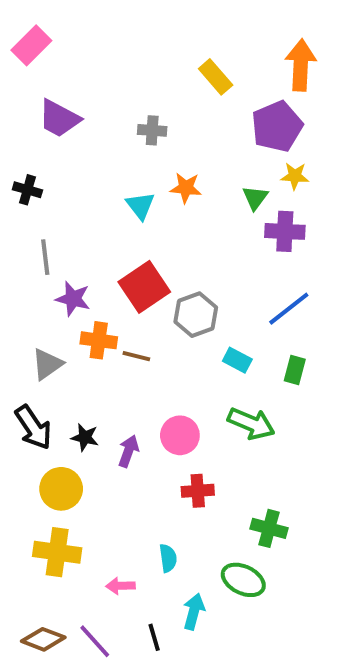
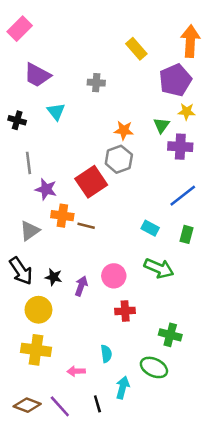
orange star: (186, 188) -> (124, 130), moved
cyan triangle: (140, 206) -> (56, 111), moved
gray hexagon: (196, 315) -> (119, 159), moved

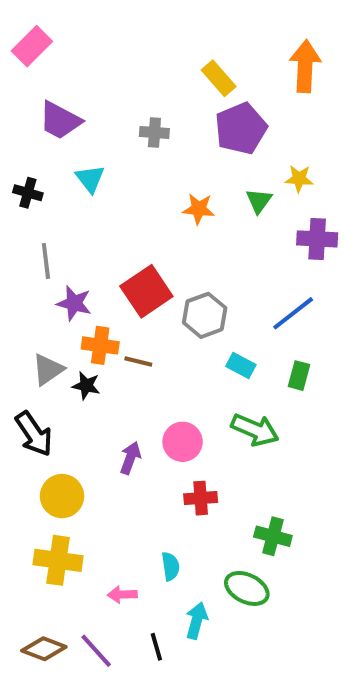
purple pentagon: (175, 80) -> (241, 128), moved
purple cross: (180, 147) -> (317, 239), moved
gray hexagon: (119, 159) -> (205, 315), moved
black star: (54, 277) -> (86, 386), moved

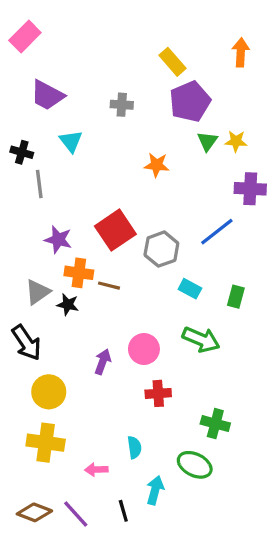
orange arrow: (305, 66) -> (241, 52), size x0.7
green triangle: (259, 201) -> (207, 141), moved
gray line: (46, 261) -> (39, 184), moved
blue line: (293, 313) -> (217, 232), moved

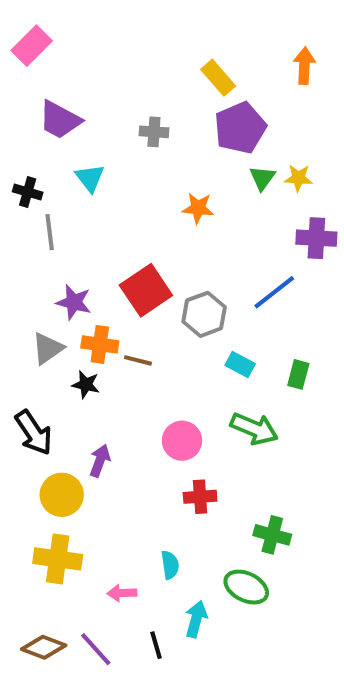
gray triangle: (38, 292) -> (48, 348), moved
purple arrow: (103, 362) -> (100, 461), moved

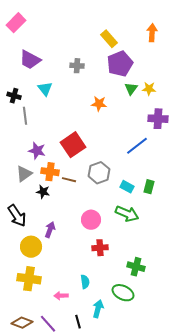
gray hexagon: (204, 314) -> (99, 173), moved
cyan rectangle: (240, 364) -> (127, 187), moved

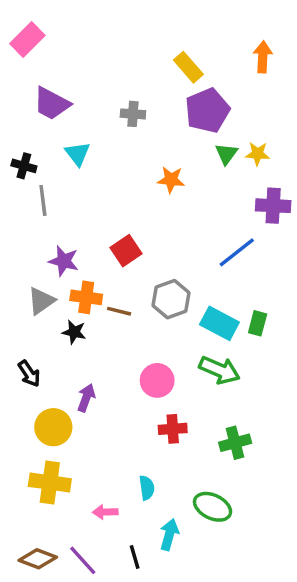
red square: (73, 145) -> (126, 251), size x0.7
cyan rectangle: (127, 187) -> (219, 323), size x1.5
black arrow: (17, 216) -> (29, 374), size x0.7
green cross: (136, 267) -> (235, 443), moved, turned -30

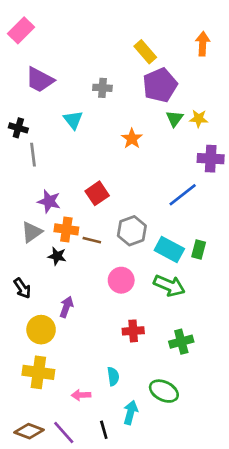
cyan triangle: (78, 154) -> (73, 120), moved
orange star: (171, 180) -> (132, 139), turned 30
pink circle: (157, 380) -> (121, 280), moved

